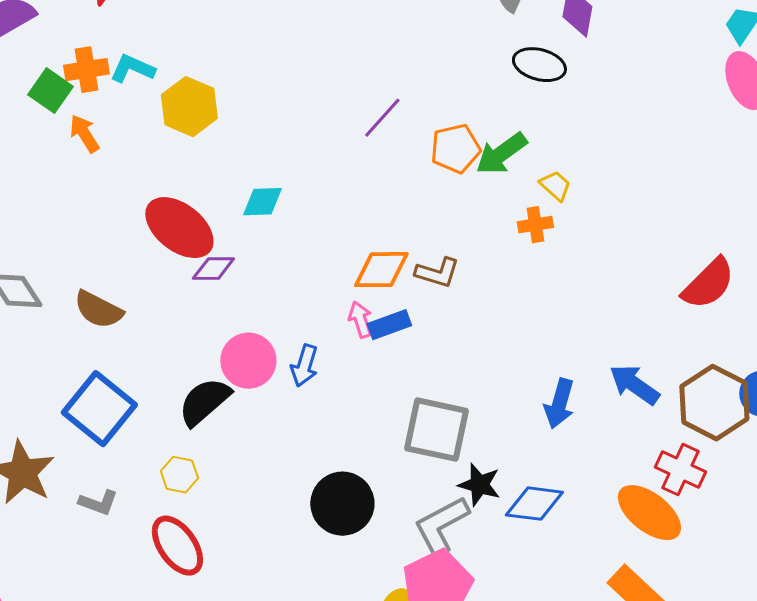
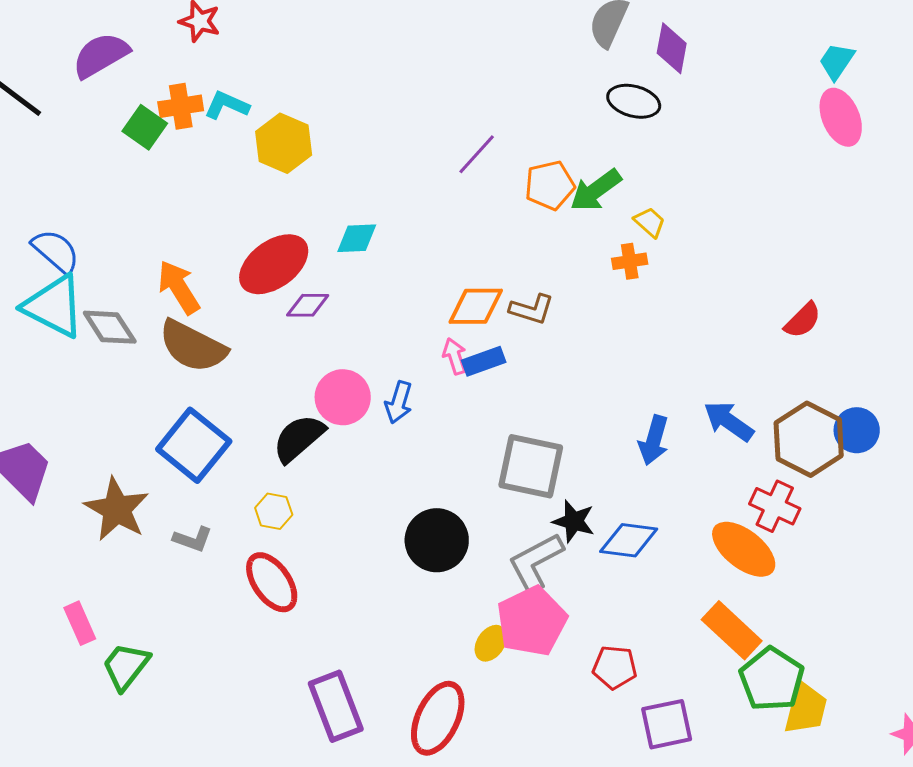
orange arrow: (84, 134) -> (179, 287), moved, size x1.4
red ellipse: (179, 228) -> (274, 264), turned -74
red semicircle: (708, 284) -> (803, 320), size x0.7
brown semicircle: (98, 310) -> (193, 346), size x1.4

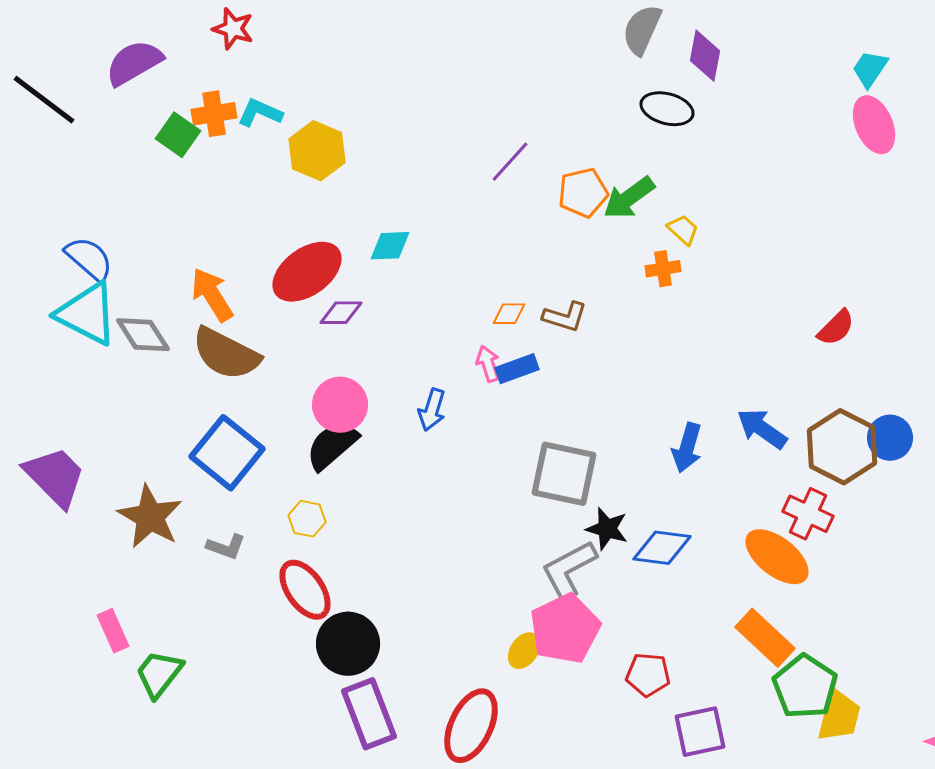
orange diamond: (476, 306) -> (509, 314), size x0.6
pink circle: (343, 397) -> (340, 405), moved
black circle: (437, 540) -> (348, 644), moved

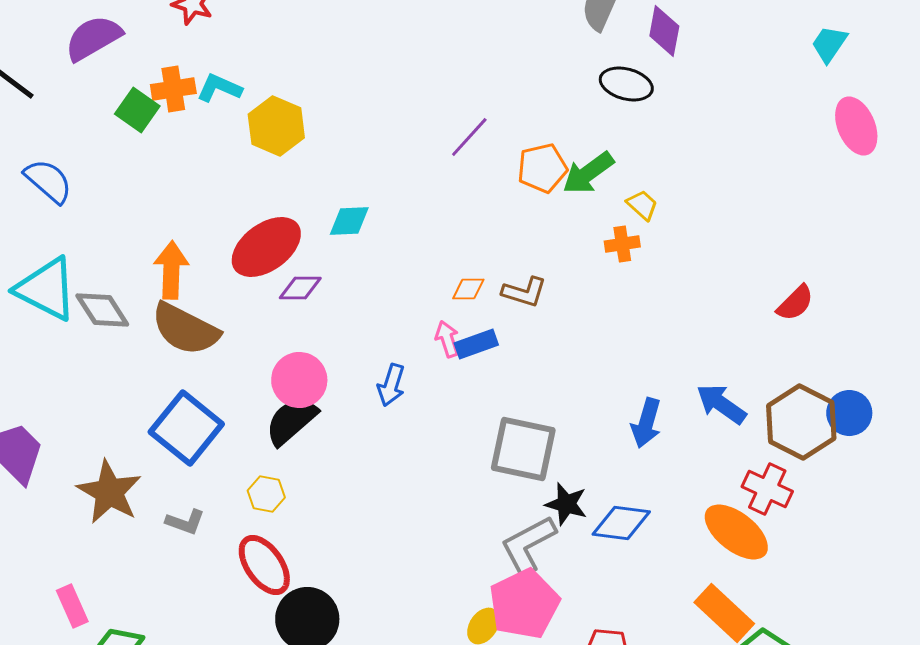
pink ellipse: (874, 125) -> (856, 126), moved
blue semicircle: (89, 259) -> (48, 181), moved
orange arrow: (212, 295) -> (171, 270), turned 34

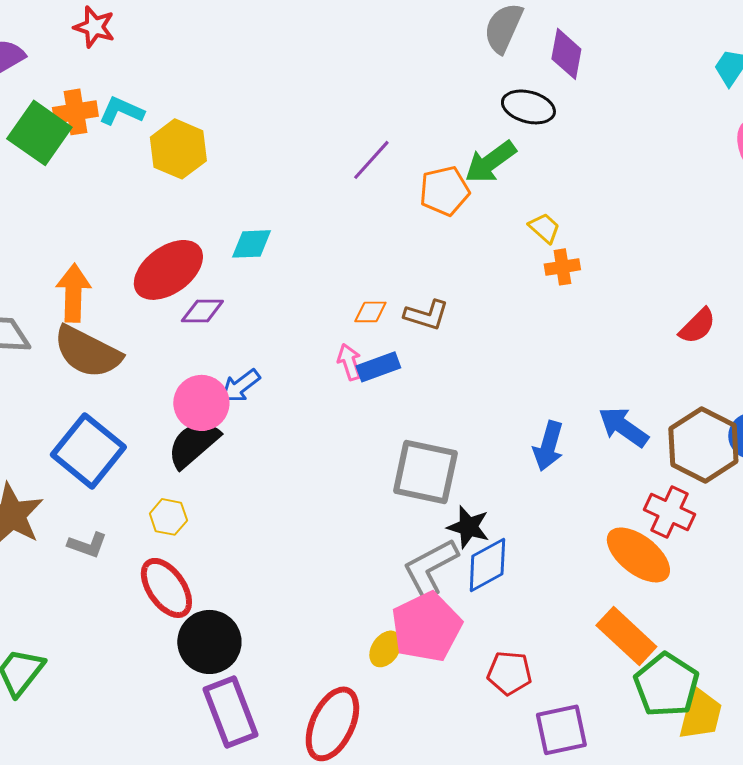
green square: (137, 110) -> (39, 133), size x1.4
green arrow: (588, 173) -> (490, 162), moved
orange cross: (622, 244) -> (562, 267), moved
blue arrow: (391, 385) -> (240, 386), moved, turned 36
blue diamond: (621, 523) -> (487, 565), moved, turned -36

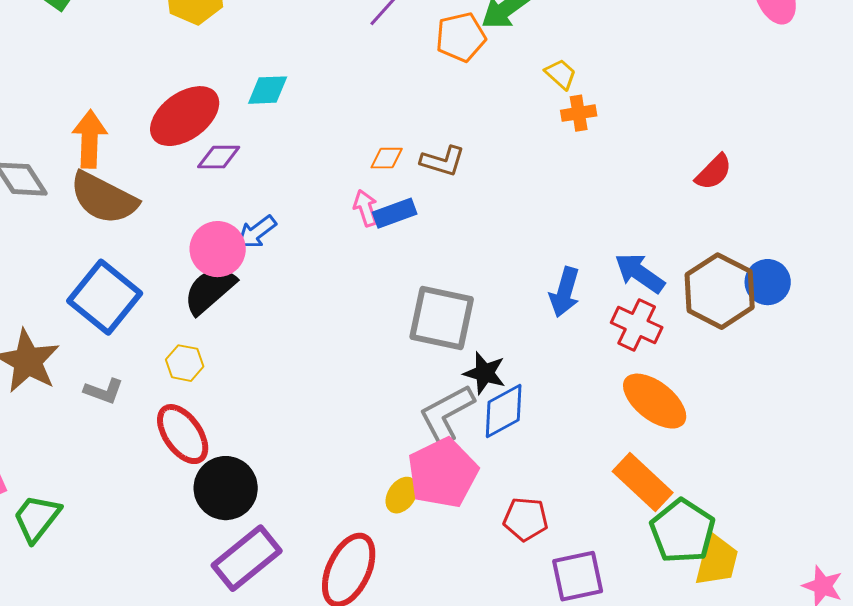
red cross: (669, 512) -> (637, 325), moved
purple rectangle: (230, 712) -> (247, 558), turned 72

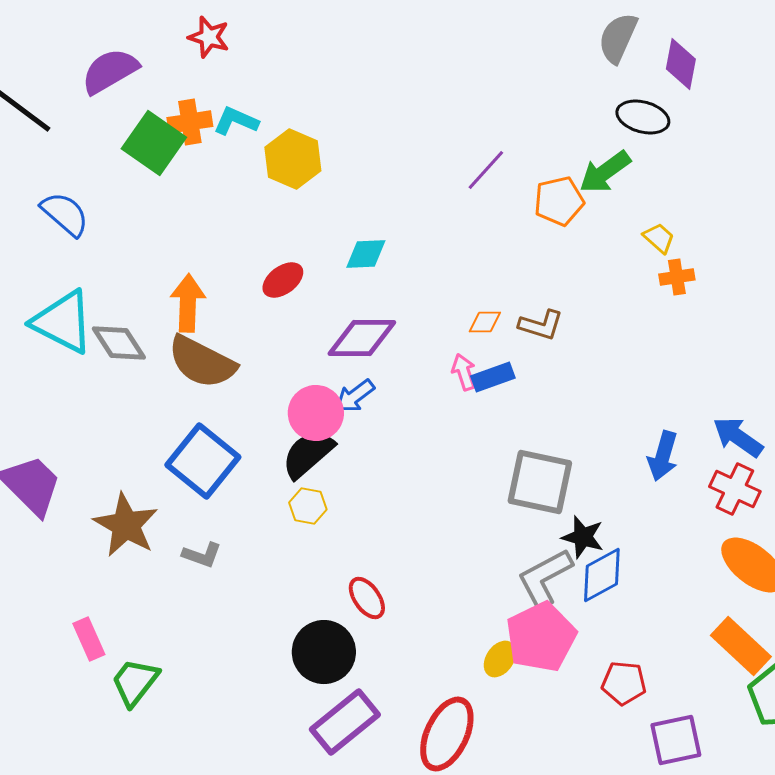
red ellipse: (185, 116) -> (283, 280), size x0.6
purple diamond: (219, 157) -> (362, 338), moved, size x1.6
yellow hexagon: (185, 363) -> (308, 506), moved
red ellipse: (183, 434) -> (367, 598), moved, size x0.7

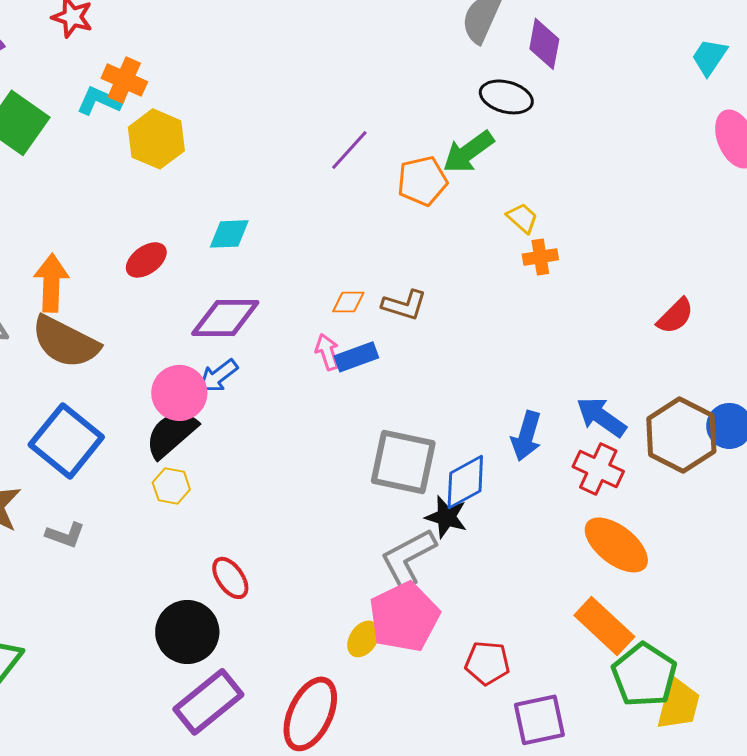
orange cross: (190, 122) -> (124, 80), moved, turned 33
blue diamond: (602, 575) -> (465, 482), moved

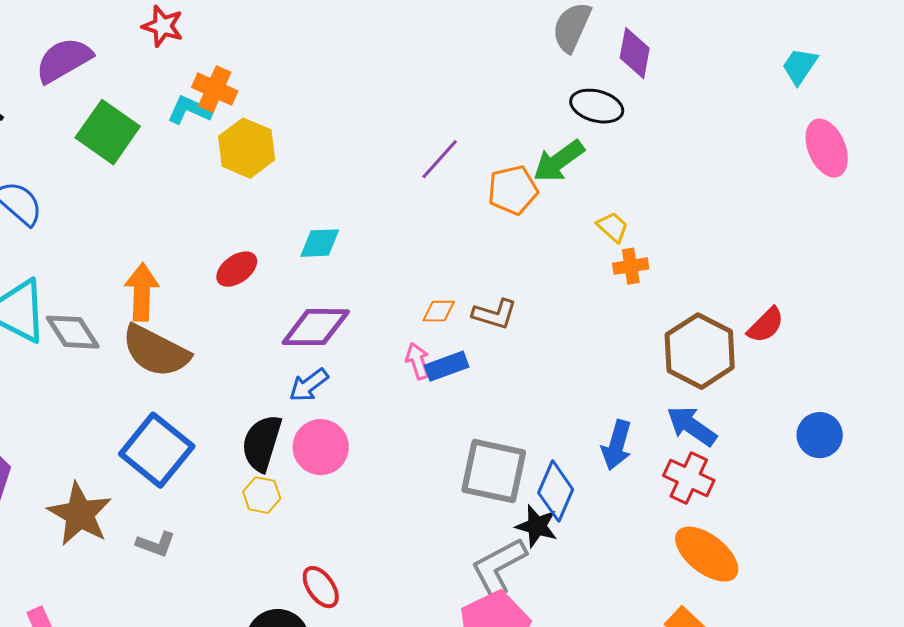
pink circle: (179, 393) -> (321, 447), moved
black semicircle: (171, 434) -> (262, 443), turned -32
brown hexagon: (681, 435) -> (700, 351), moved
blue diamond: (465, 482) -> (556, 491), turned -38

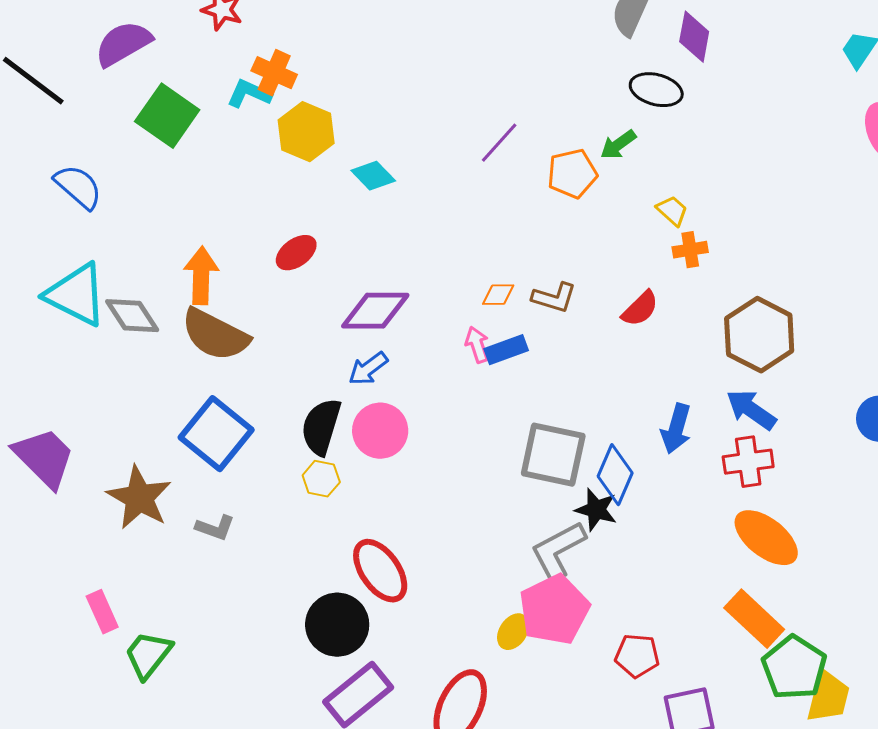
green arrow: (559, 161) -> (618, 145), size x0.7
cyan diamond: (320, 243) -> (373, 176), moved, turned 48
red semicircle: (766, 325) -> (640, 309), moved
red cross: (689, 478) -> (748, 462), turned -33
red ellipse: (321, 587) -> (380, 571), size x1.5

